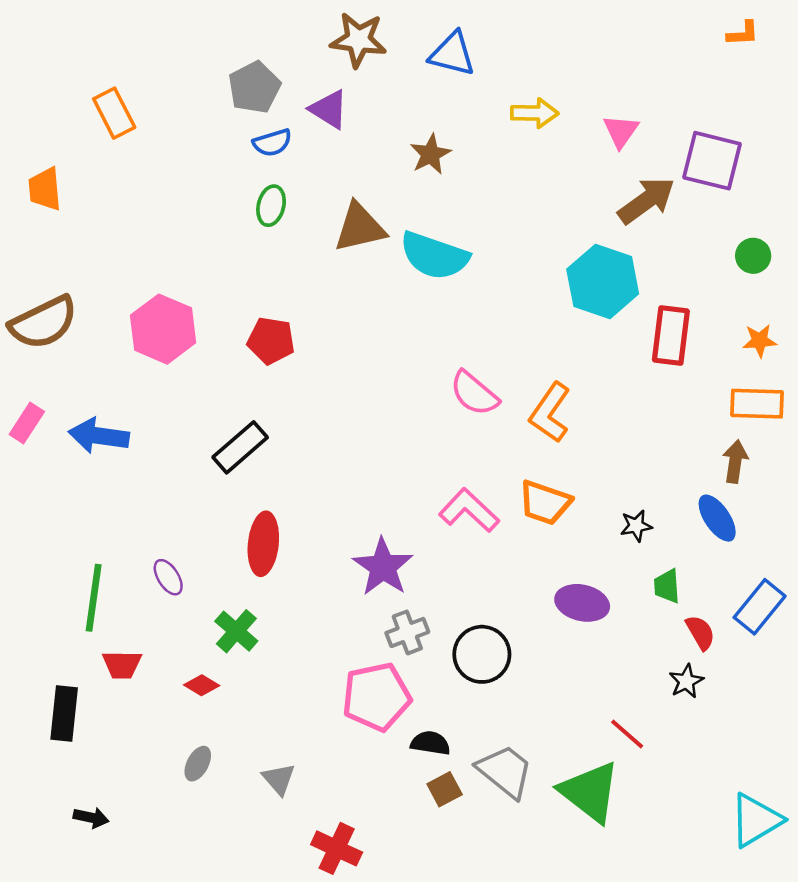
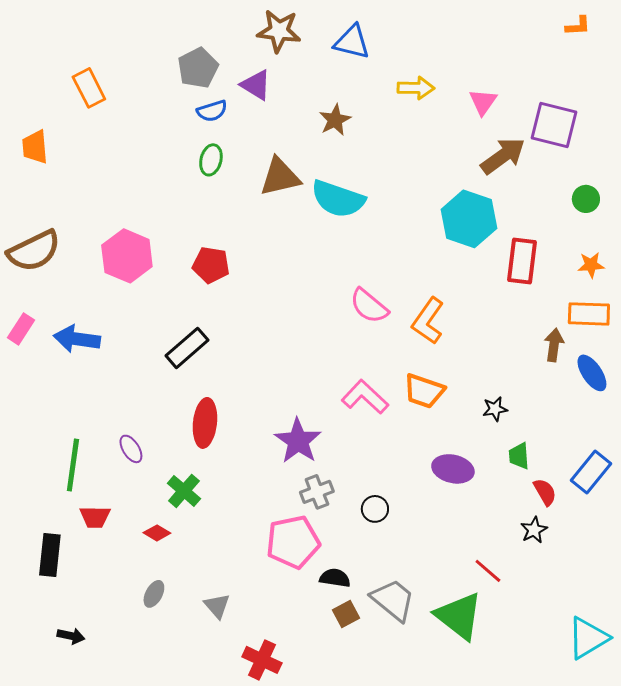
brown arrow: (735, 461) -> (554, 345), moved
blue ellipse: (717, 518) -> (592, 373), moved
black circle: (482, 654) -> (375, 509), size x0.6

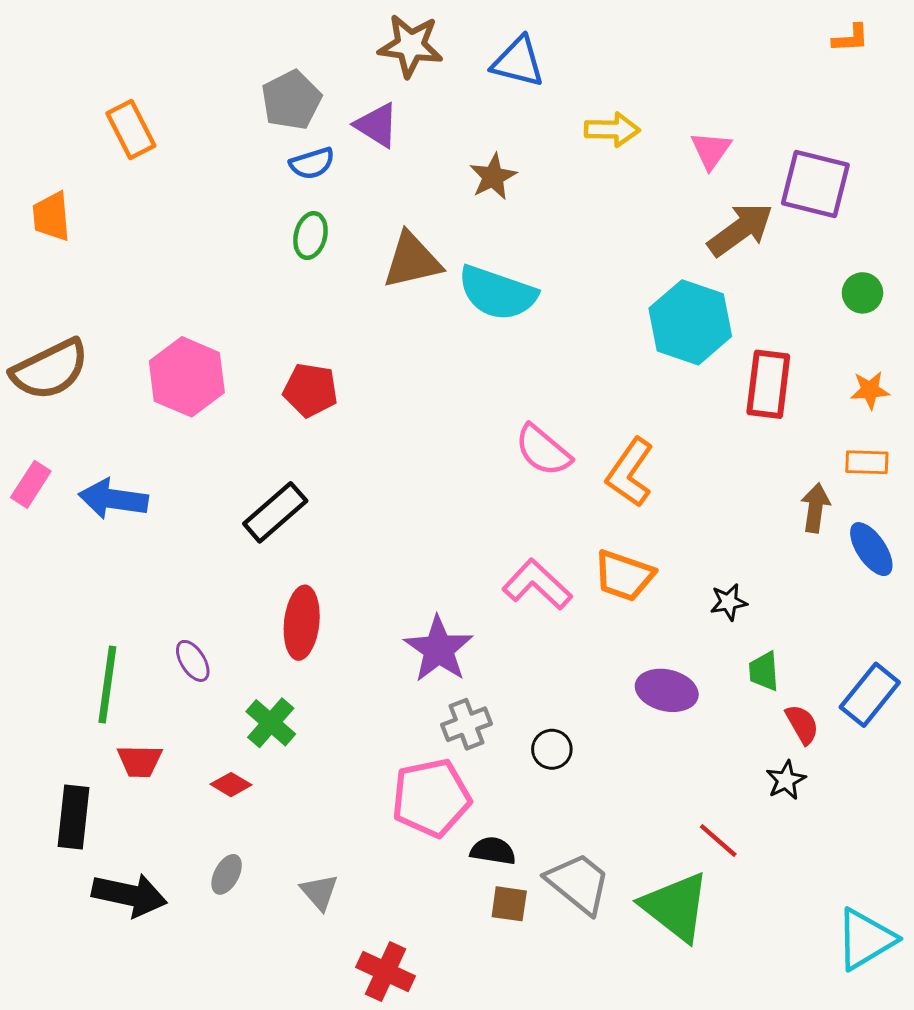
orange rectangle: (589, 314) -> (867, 462), size x0.7
brown square: (346, 614) -> (509, 904), turned 36
black arrow: (71, 636) -> (129, 895), moved, size x1.8

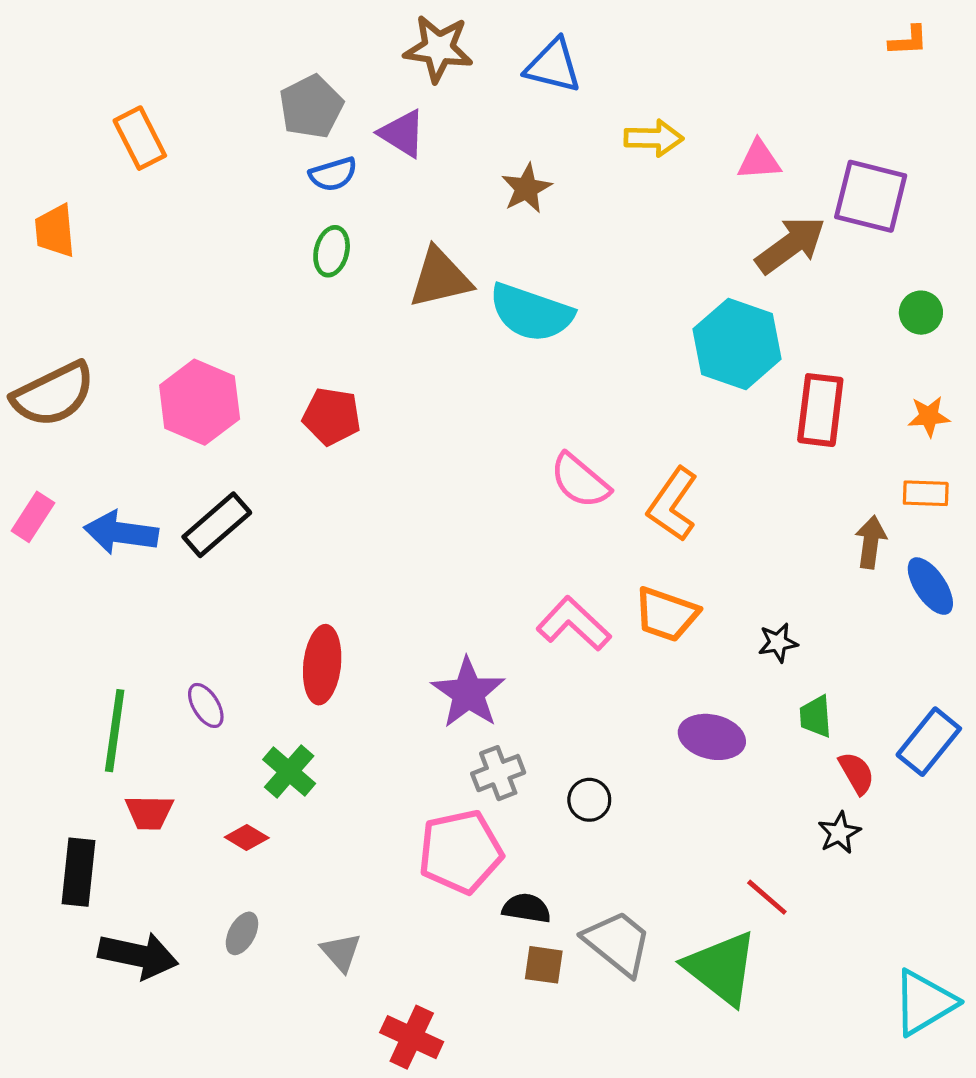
pink triangle: (711, 150) -> (759, 160), turned 51
black rectangle: (275, 512) -> (217, 525), moved

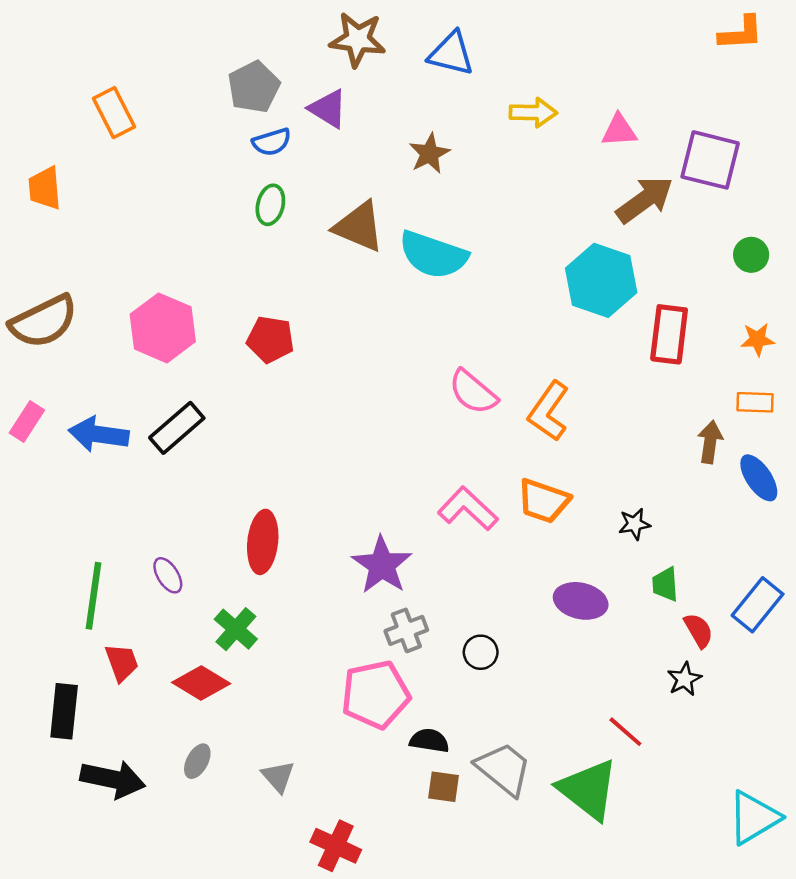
orange L-shape: (908, 41) -> (741, 33), size x1.4
brown triangle: (440, 278) -> (359, 227), turned 36
red trapezoid: (149, 812) -> (122, 662), turned -111
red diamond: (247, 838) -> (201, 683), size x1.6

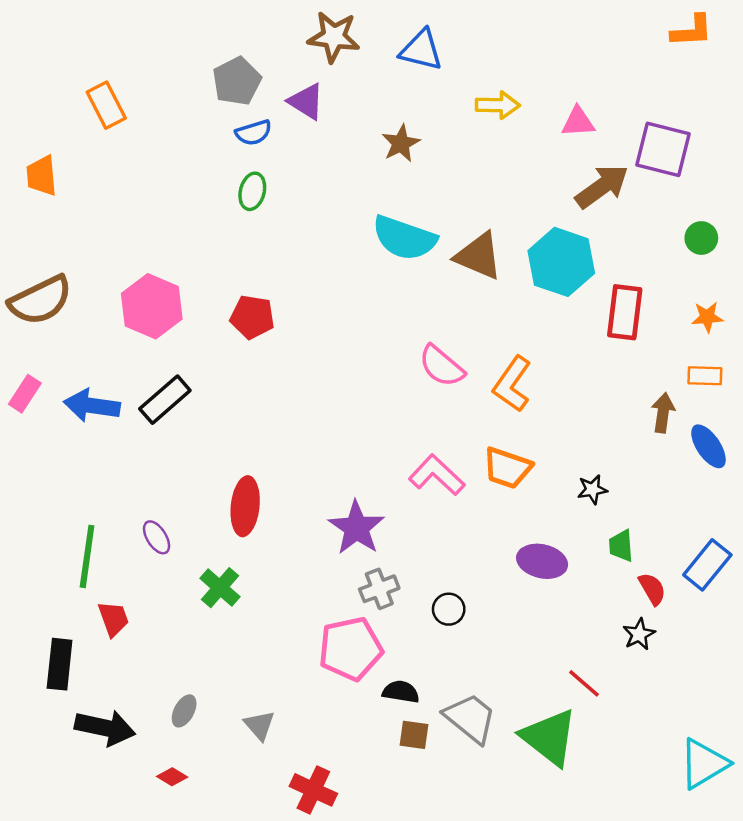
brown triangle: (359, 227) -> (479, 256), moved
red diamond: (201, 683) -> (172, 777), moved, size x0.6

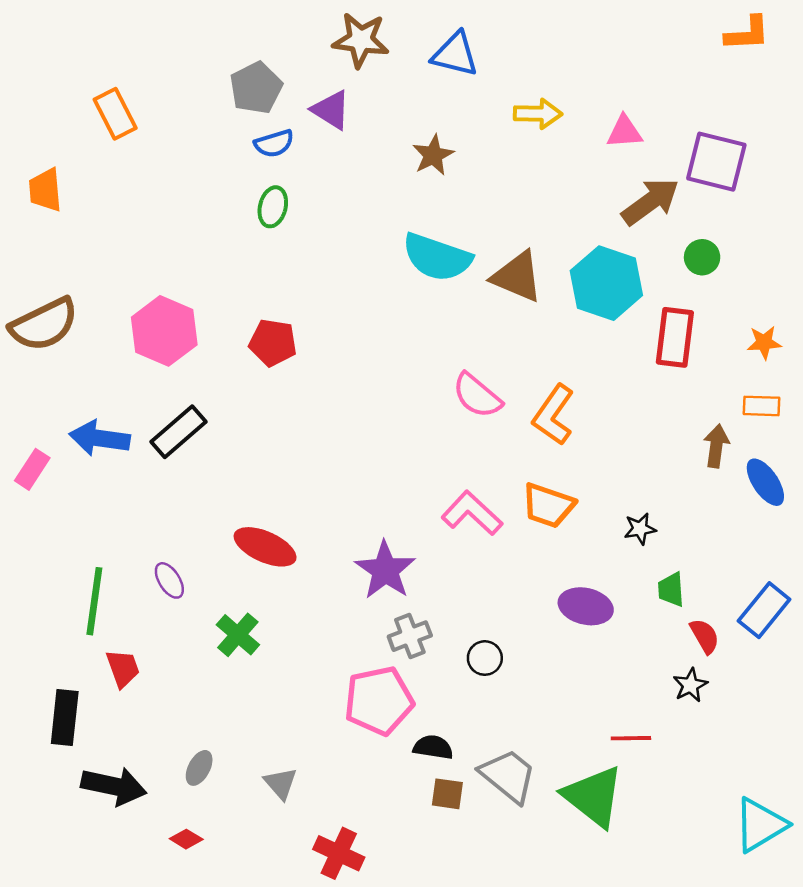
green circle: (701, 238) -> (702, 257), moved
pink rectangle: (25, 394) -> (32, 469), moved
red ellipse: (245, 506) -> (265, 547), turned -72
red line: (584, 683) -> (631, 738), turned -42

